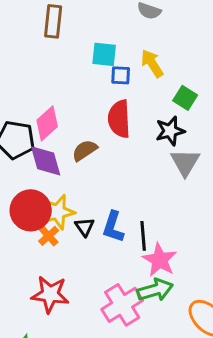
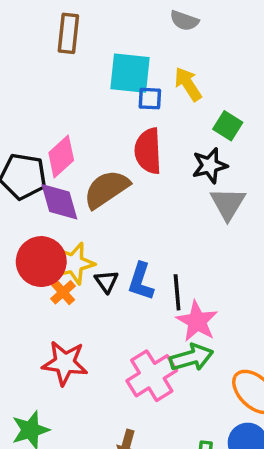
cyan square: (104, 54) -> (130, 73), size x1.4
brown semicircle: (85, 150) -> (106, 189), size x1.5

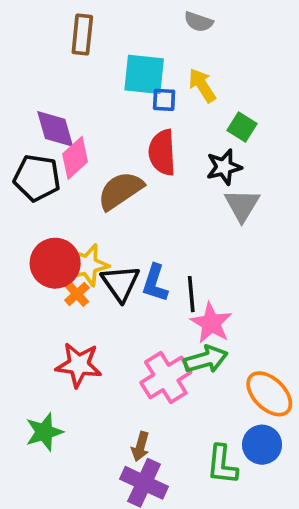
purple diamond: (59, 202) -> (55, 129), moved
black triangle: (106, 281) -> (120, 283), size x1.6

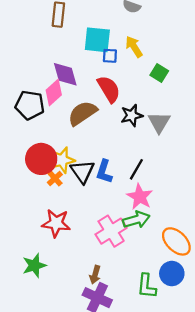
purple diamond: (55, 129) -> (65, 74), moved
red semicircle: (162, 152) -> (109, 89), turned 152
black star: (224, 167) -> (132, 115), moved
black line: (191, 294) -> (136, 169), moved, turned 35

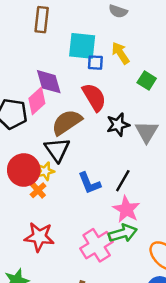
yellow star: (62, 160) -> (45, 171), size x0.7
black triangle: (82, 172) -> (57, 150), moved
blue L-shape: (104, 172) -> (89, 183), turned -40

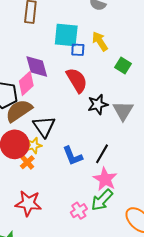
brown semicircle: (67, 122) -> (19, 111), moved
green arrow: (123, 233) -> (102, 200), turned 150
pink cross: (97, 245) -> (79, 211), size x0.6

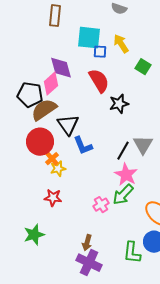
gray triangle: (123, 111) -> (143, 145), moved
yellow star: (34, 145) -> (58, 169), moved
blue L-shape: (73, 156) -> (83, 146), moved
red star: (28, 203) -> (53, 198), size x0.7

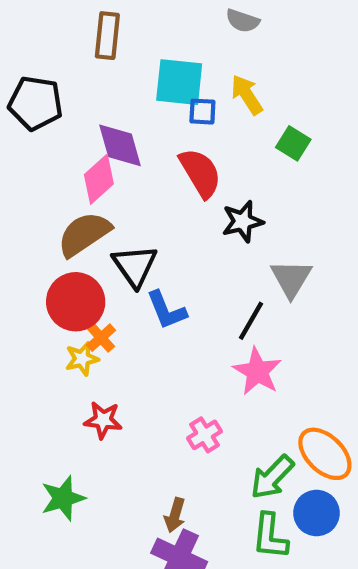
black pentagon: (30, 95) -> (36, 103), moved
gray triangle: (143, 145) -> (291, 278), moved
yellow star: (58, 169) -> (82, 359), moved
green arrow: (123, 195) -> (272, 477), moved

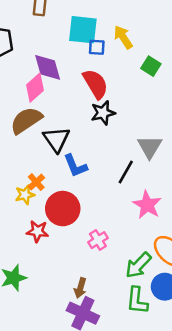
black star: (243, 221) -> (103, 113), moved
red circle: (76, 302) -> (63, 209), moved
pink star: (257, 371) -> (147, 205), moved

